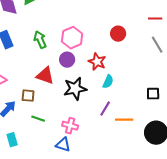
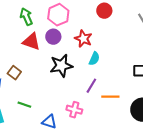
red triangle: (45, 76) -> (31, 42), moved
brown square: (28, 96) -> (14, 73), turned 32
green line: (38, 119) -> (24, 105), moved
pink cross: (70, 126) -> (74, 110), moved

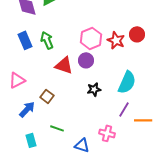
green arrow: (26, 17) -> (47, 40), moved
red star: (83, 39) -> (116, 40), moved
cyan semicircle: (94, 59) -> (127, 82), size x1.6
black star: (61, 66) -> (94, 89), size x0.6

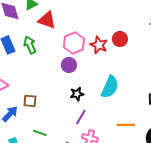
red triangle: (64, 65) -> (47, 20), moved
brown square: (47, 96) -> (30, 101), turned -32
purple line: (124, 109) -> (81, 117), moved

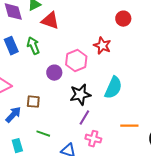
red circle: (120, 39) -> (123, 19), moved
pink hexagon: (74, 43) -> (76, 61), moved
purple circle: (69, 65) -> (54, 73), moved
black star: (77, 94) -> (80, 95), size x1.5

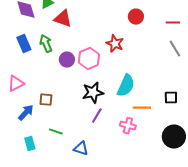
purple circle: (54, 73) -> (67, 60), moved
orange line: (129, 126) -> (142, 108), moved
pink cross: (93, 139) -> (128, 126), moved

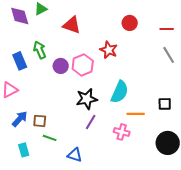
red triangle: (63, 19) -> (72, 25), moved
blue rectangle: (24, 44) -> (20, 61), moved
brown square: (46, 100) -> (40, 121), moved

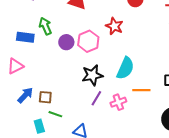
blue rectangle: (20, 61) -> (25, 37), turned -60
pink cross: (122, 132) -> (118, 102), moved, turned -35
cyan rectangle: (24, 150) -> (39, 126), moved

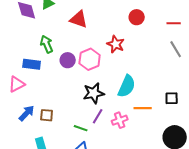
blue rectangle: (25, 37) -> (32, 64), moved
green line: (55, 114) -> (81, 128), moved

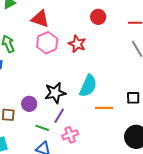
pink hexagon: (90, 59) -> (47, 43), moved
purple circle: (68, 60) -> (29, 104), moved
pink cross: (120, 120) -> (70, 135), moved

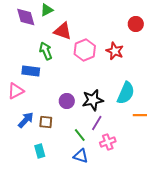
red triangle: (40, 19) -> (63, 31), moved
purple circle: (29, 104) -> (67, 101), moved
green line: (42, 128) -> (80, 135), turned 32

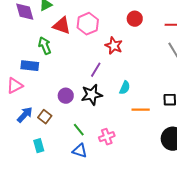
pink hexagon: (85, 50) -> (88, 24), moved
cyan semicircle: (126, 93) -> (125, 88), size x0.6
brown square: (46, 122) -> (45, 117), turned 32
purple line: (97, 123) -> (96, 70), moved

